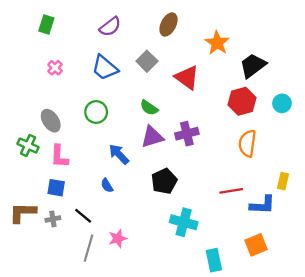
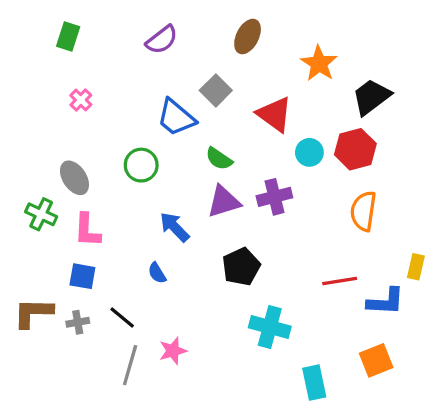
blue trapezoid: (105, 68) -> (176, 117), moved
cyan circle: (282, 103) -> (309, 152), moved

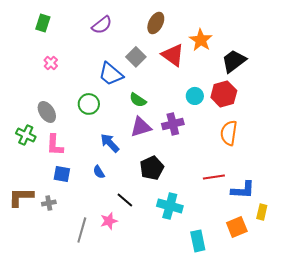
red triangle: (274, 114) -> (173, 55), moved
yellow rectangle: (416, 267) -> (262, 212), moved
blue square: (82, 276) -> (62, 174), moved
black line: (122, 317) -> (125, 200), moved

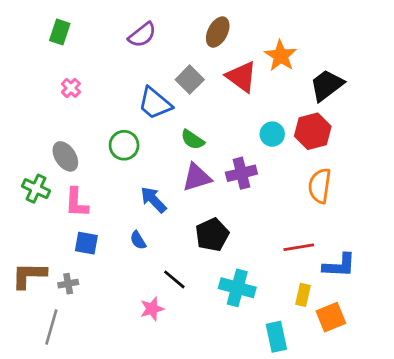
yellow rectangle: (262, 212) -> (303, 295), moved
gray line: (82, 230) -> (51, 327), moved

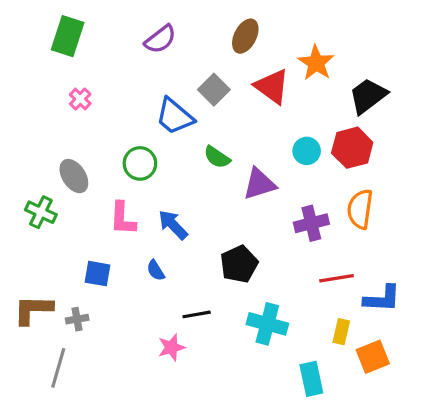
green rectangle: (60, 32) -> (68, 36), size x1.4
purple cross: (241, 173) -> (311, 223), moved
purple triangle: (197, 177) -> (259, 184), moved
pink L-shape: (77, 203) -> (123, 218), moved
black line: (174, 279) -> (197, 314), turned -50

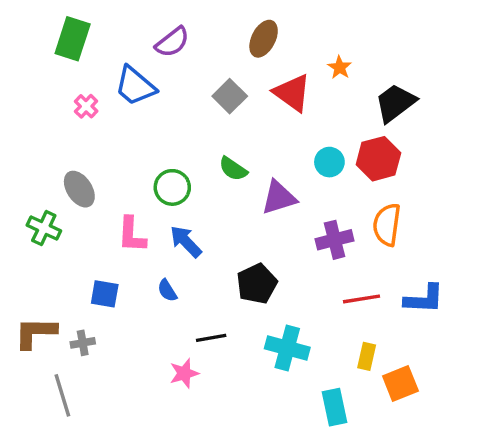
orange star: (316, 63) -> (340, 67), size x0.6
blue trapezoid: (175, 116) -> (135, 86), moved
green circle: (140, 163) -> (172, 187), moved
blue L-shape: (382, 299) -> (424, 299), moved
gray line: (58, 368) -> (62, 395), turned -33

